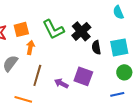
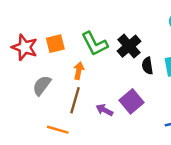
orange arrow: (30, 47) -> (79, 71), moved
purple square: (83, 76) -> (131, 101), turned 30

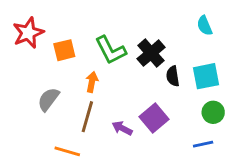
red star: (25, 47) -> (28, 33), moved, turned 30

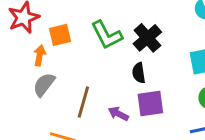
black semicircle: (173, 76) -> (139, 73), moved
orange arrow: (92, 82) -> (40, 55), moved
purple square: (154, 118) -> (150, 104), turned 32

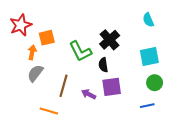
green L-shape: (107, 35) -> (80, 51), moved

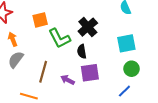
orange square: (47, 38) -> (40, 20), moved
orange arrow: (32, 52) -> (13, 39), turned -32
blue line: (147, 106) -> (124, 91), turned -32

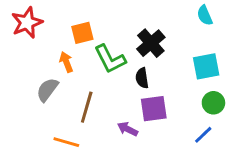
orange arrow: (13, 39) -> (66, 62), moved
purple arrow: (68, 80) -> (127, 129), moved

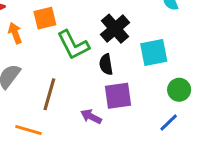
orange arrow: (66, 62) -> (15, 33), moved
cyan square: (206, 66) -> (154, 52), moved

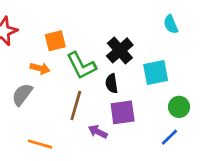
orange arrow: (15, 33) -> (40, 68), moved, turned 126
brown line: (49, 94) -> (76, 106), moved

